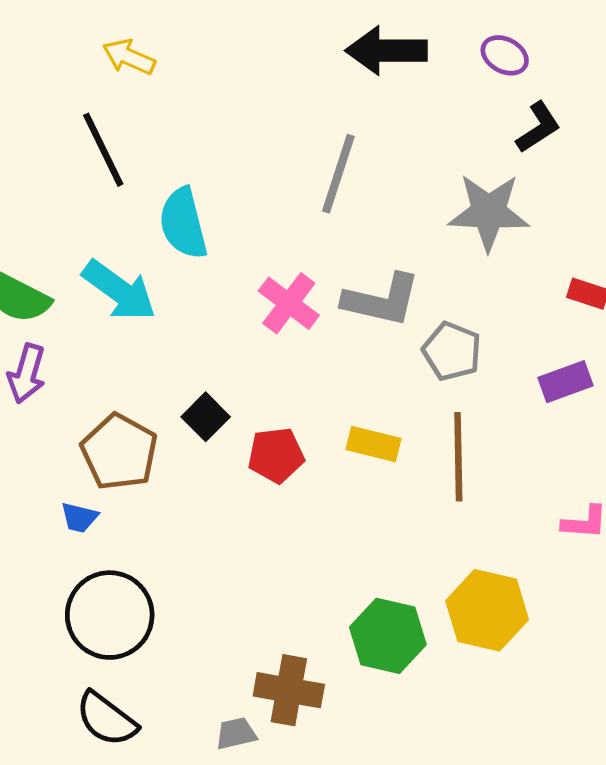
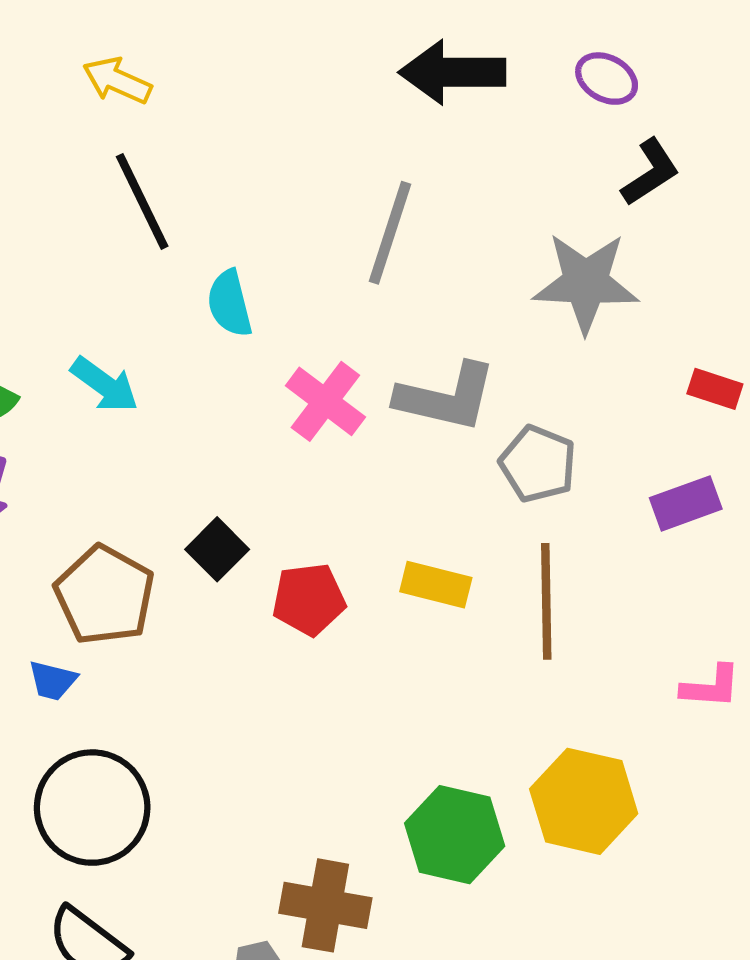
black line: (103, 150) -> (142, 201), moved
cyan semicircle: (183, 223) -> (230, 303), moved, size x0.7
cyan arrow: (119, 290) -> (105, 385), size x0.7

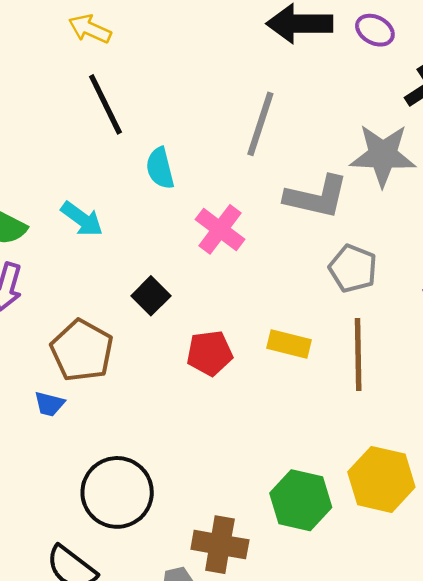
purple ellipse: (607, 79) -> (375, 30), moved
gray L-shape: (446, 397) -> (316, 197), moved
black square: (217, 549) -> (151, 296), moved
black circle: (92, 808) -> (117, 492), moved

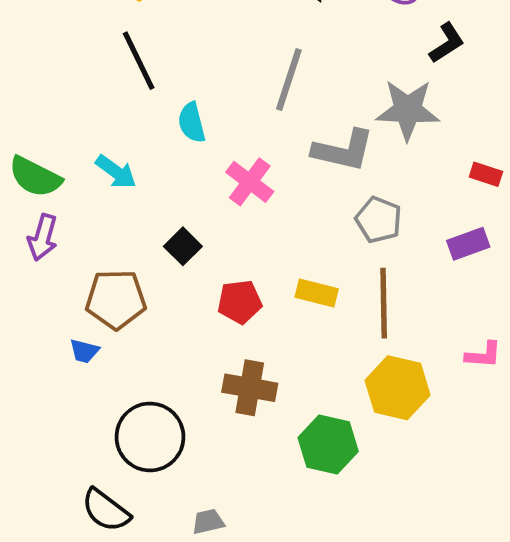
brown pentagon: (82, 351) -> (116, 299), turned -30
yellow hexagon: (381, 479) -> (398, 388), moved
brown cross: (220, 545) -> (250, 388), moved

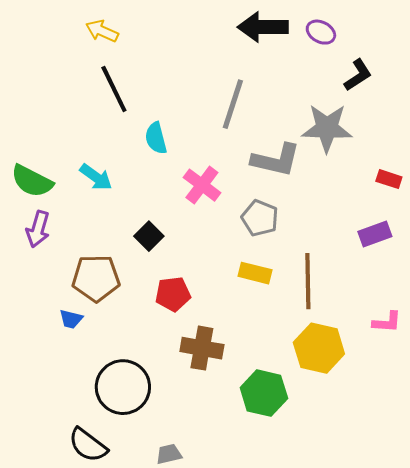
gray pentagon: (379, 220) -> (260, 218), moved
red pentagon: (240, 302) -> (173, 294), moved

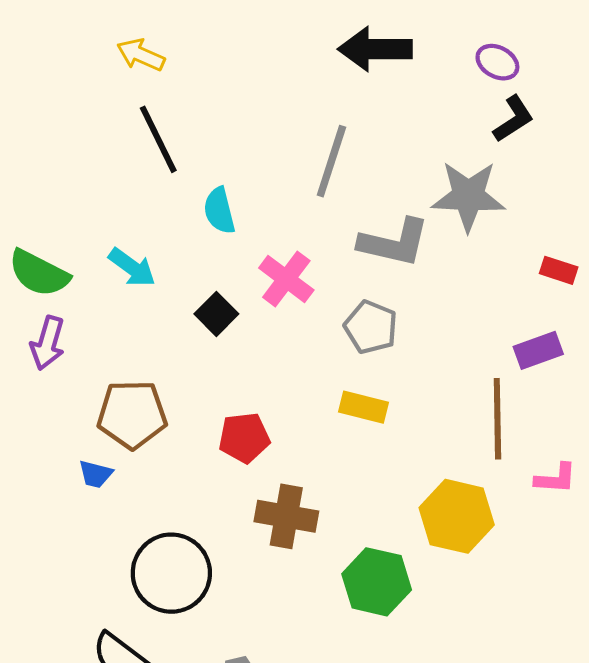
purple ellipse: (321, 32) -> (497, 62), moved
black square: (149, 236) -> (216, 314), moved
brown line: (308, 281) -> (497, 419), moved

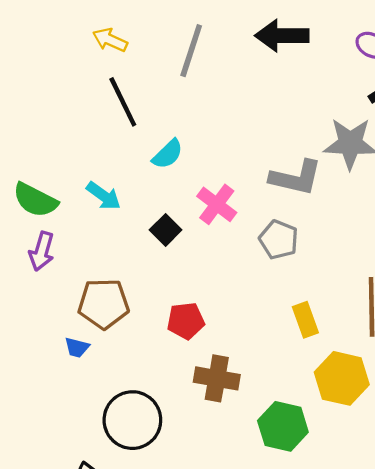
gray line: (331, 161) -> (191, 51), moved
cyan semicircle: (219, 211) -> (168, 154), turned -120
yellow rectangle: (363, 407) -> (305, 320), moved, turned 56

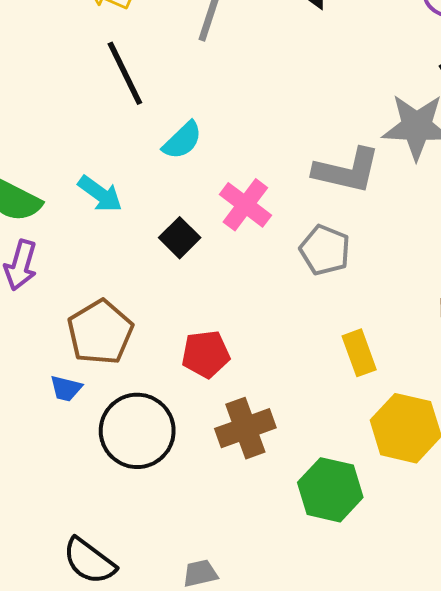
brown pentagon: (104, 304) -> (100, 332), turned -30
brown cross: (217, 378) -> (245, 428), turned -30
black circle: (132, 420) -> (137, 431), moved

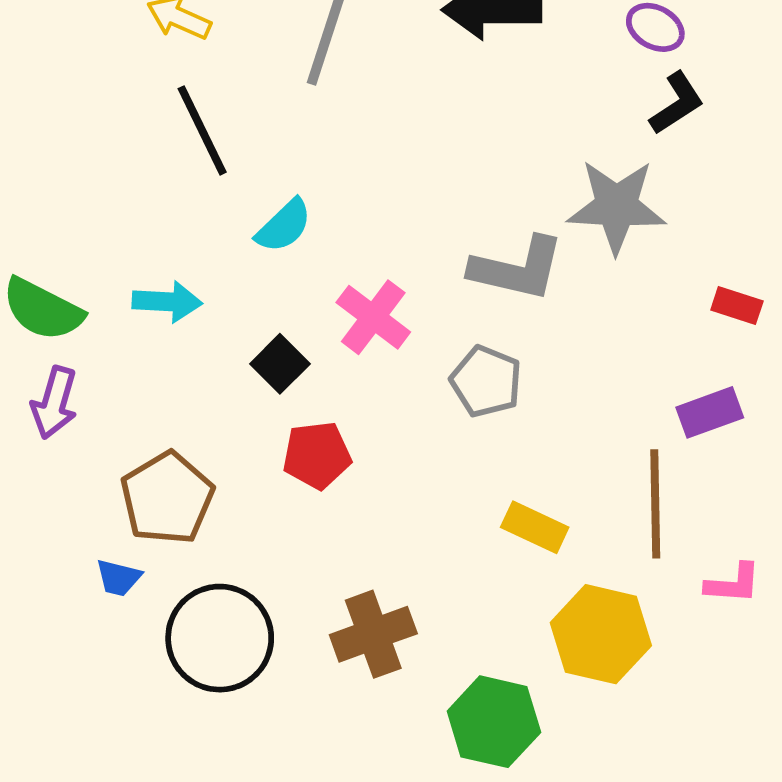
cyan arrow: (100, 194) -> (167, 302), turned -33
yellow rectangle: (359, 353) -> (535, 527), turned -45
red pentagon: (206, 354) -> (317, 455), moved

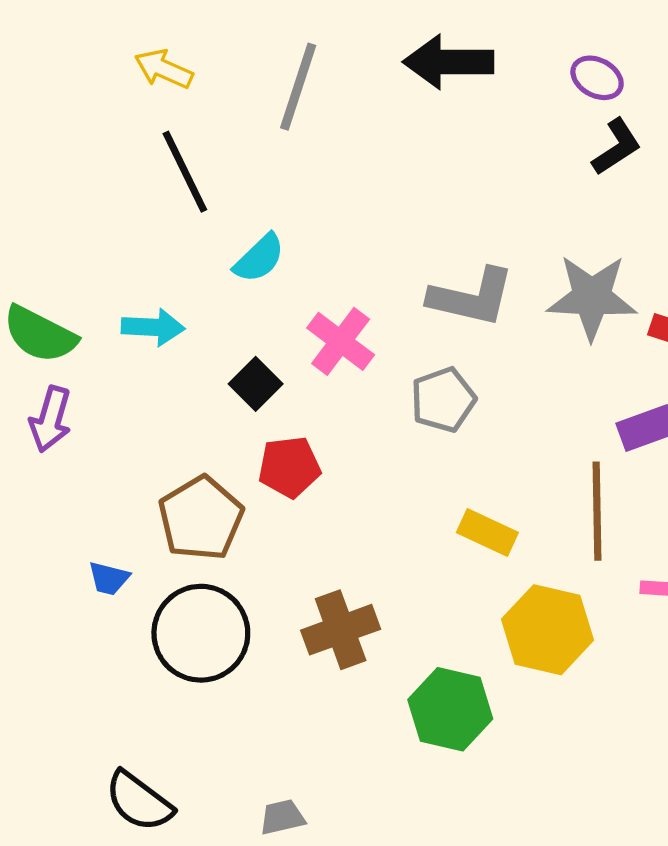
gray star: (616, 206) -> (592, 297), moved
gray pentagon: (486, 381) -> (443, 400), turned 30
brown pentagon: (167, 498) -> (201, 518), moved

